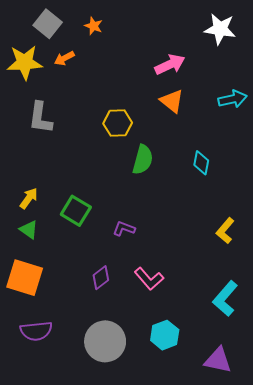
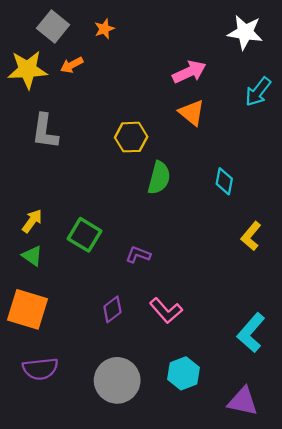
orange star: (94, 26) -> (104, 29), turned 30
cyan arrow: (233, 99) -> (258, 92), moved, turned 140
yellow L-shape: (225, 231) -> (251, 236), moved

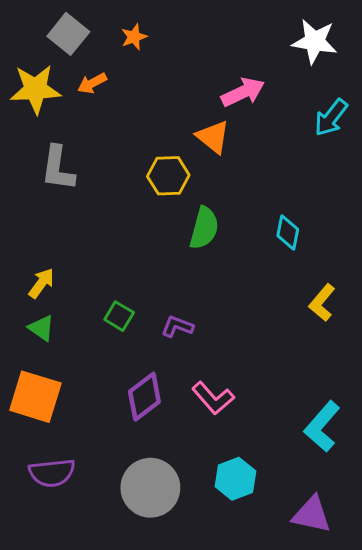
orange triangle: (192, 113) -> (213, 137), moved
green square: (85, 235) -> (119, 316), moved, size x0.7
purple diamond: (112, 309) -> (144, 397), size x1.4

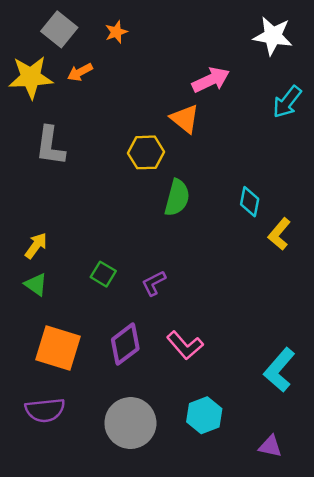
yellow L-shape: (322, 303) -> (279, 234), moved
purple L-shape: (177, 326) -> (154, 283), turned -48
orange square: (35, 397) -> (58, 348), moved
purple triangle: (312, 515) -> (270, 446), size x0.7

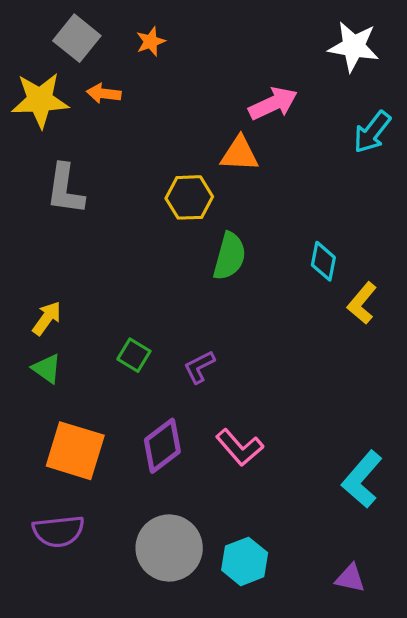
orange arrow: (80, 72) -> (104, 93), turned 35
orange triangle: (185, 119) -> (240, 154), turned -36
cyan hexagon: (204, 415) -> (245, 561), moved

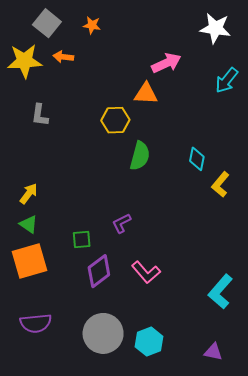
orange star: (151, 42) -> (92, 25), turned 30
gray L-shape: (65, 189) -> (40, 115), size x0.7
green square: (134, 355) -> (82, 240), moved, turned -36
orange square: (75, 451) -> (30, 261), moved, turned -33

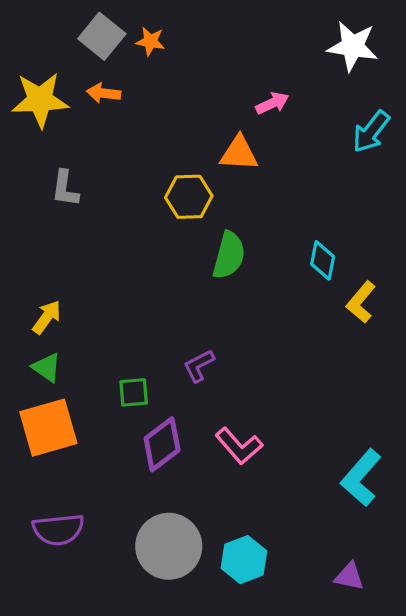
gray square: (47, 23) -> (102, 36), moved
pink arrow: (166, 63) -> (272, 103), size x0.7

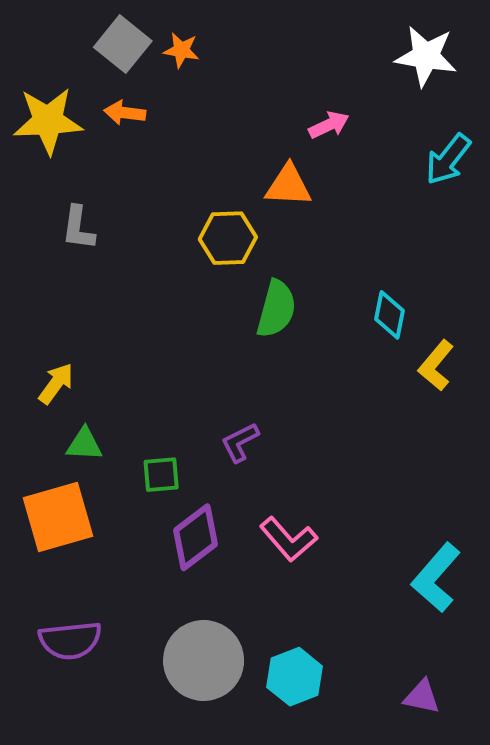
green triangle: (47, 367) -> (84, 444), moved, turned -32

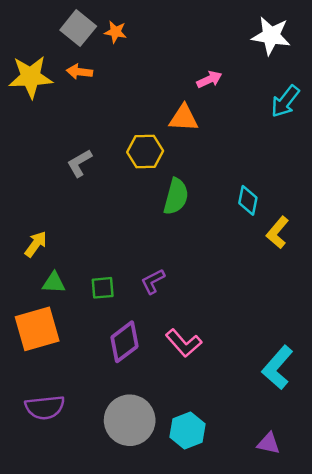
gray L-shape: (78, 228) -> (79, 163), moved, turned 52
green square: (161, 475) -> (103, 288), moved

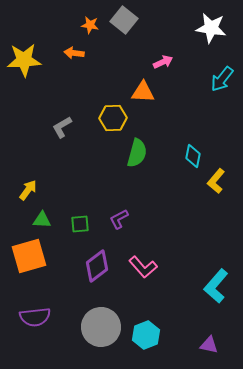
gray square: (78, 28) -> (124, 20), moved
orange arrow: (79, 72) -> (74, 53), moved

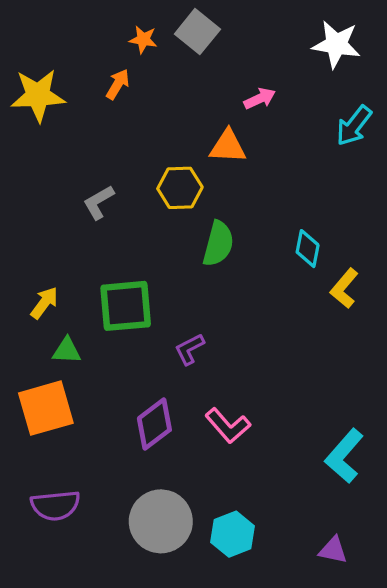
orange arrow: (74, 53) -> (118, 84), turned 114
green square: (80, 224) -> (126, 306), moved, size x1.8

